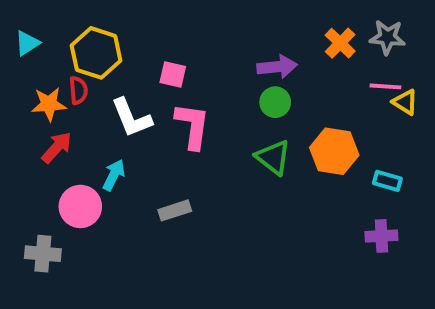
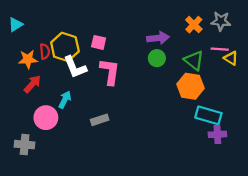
yellow hexagon: (96, 53) -> (65, 47), moved
green triangle: (273, 157) -> (194, 60), moved
cyan rectangle: (387, 181) -> (208, 115), moved, size x1.6

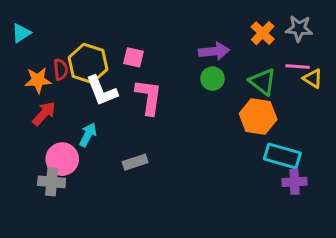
gray cross: (25, 145) -> (52, 182), moved

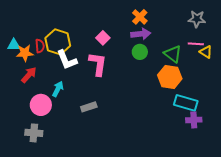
cyan triangle: (21, 33) -> (14, 45), moved, turned 32
orange cross: (263, 33) -> (140, 17), moved
pink square: (134, 57) -> (103, 38), moved, turned 32
gray cross: (52, 182) -> (34, 133), moved

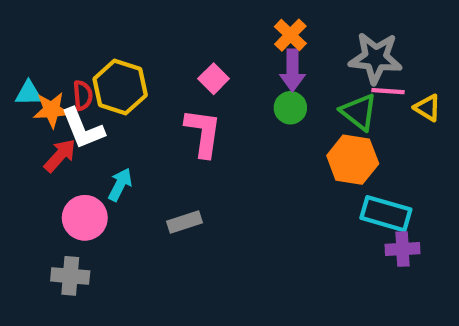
gray star: (197, 19) -> (376, 58), moved, size x1.4
purple arrow: (141, 34) -> (292, 70), turned 96
pink line: (196, 44) -> (388, 91), moved
white L-shape: (67, 60) -> (83, 129), moved

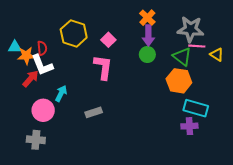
yellow hexagon: (120, 87) -> (74, 33), moved
purple cross: (403, 249) -> (189, 126), moved

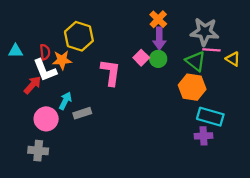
pink square: (108, 40) -> (141, 58), moved
orange star: (26, 56) -> (62, 60), moved
gray rectangle: (94, 112) -> (82, 113), moved

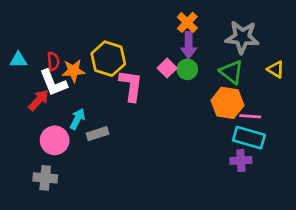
yellow hexagon: (79, 36) -> (108, 59), moved
pink line: (211, 50) -> (250, 116), moved

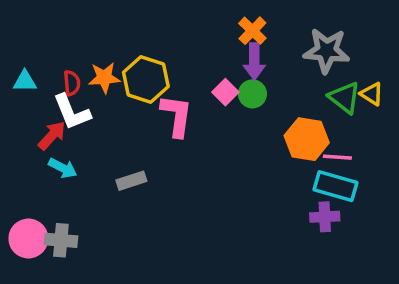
orange star: (73, 71) -> (104, 78), moved
green triangle: (231, 72) -> (345, 98), moved
cyan arrow: (77, 119) -> (63, 168), moved, turned 90
pink circle: (55, 140) -> (28, 238), moved

